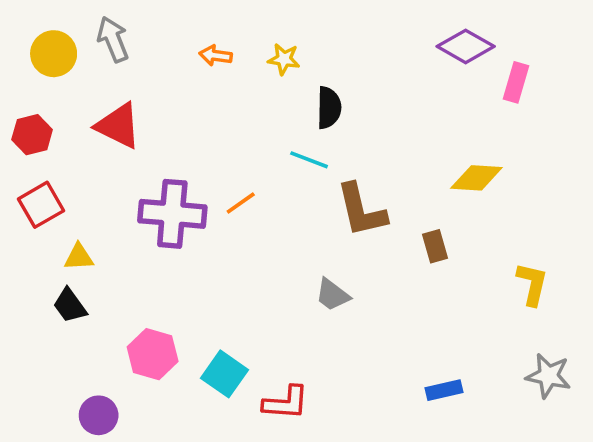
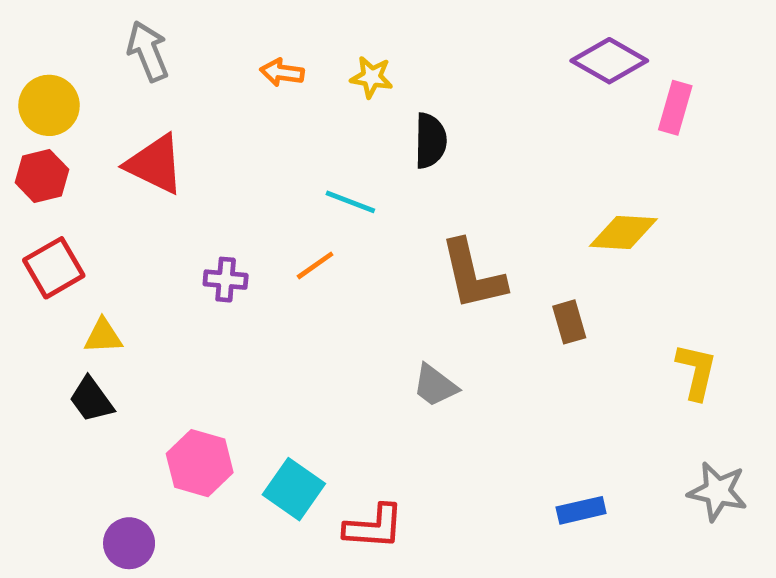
yellow circle: (54, 54) -> (49, 105), moved
cyan line: (309, 160) -> (350, 202), moved
purple cross: (172, 214) -> (226, 280), size x0.5

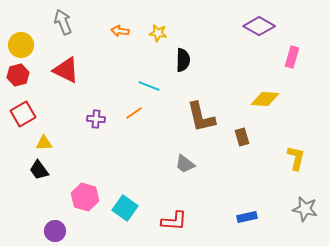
pink rectangle: (675, 108) -> (292, 57), moved
red L-shape: (374, 527) -> (174, 221), moved

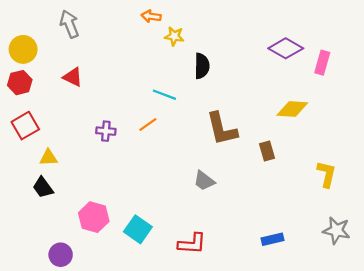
purple diamond: (259, 26) -> (286, 48), moved
orange arrow: (120, 31) -> (151, 16), moved
red triangle: (66, 70) -> (73, 77), size x0.7

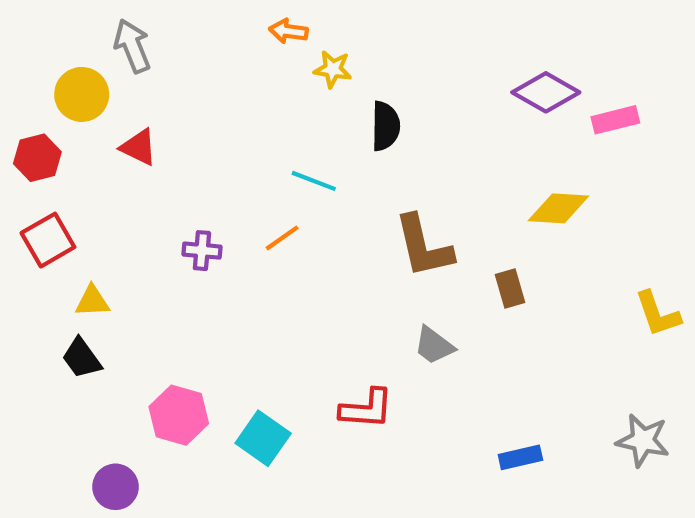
yellow circle: (23, 49) -> (82, 94), moved
pink rectangle: (322, 63) -> (615, 120), turned 60
yellow L-shape: (327, 174) -> (658, 314), moved, turned 148
gray trapezoid: (204, 181) -> (434, 345), moved
red L-shape: (192, 244) -> (366, 409), moved

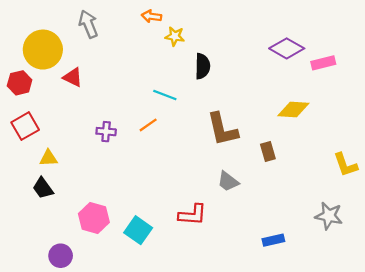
gray arrow: (132, 46) -> (88, 24), moved
yellow circle: (82, 94) -> (43, 50), size x1.4
gray star: (643, 440) -> (329, 216), moved

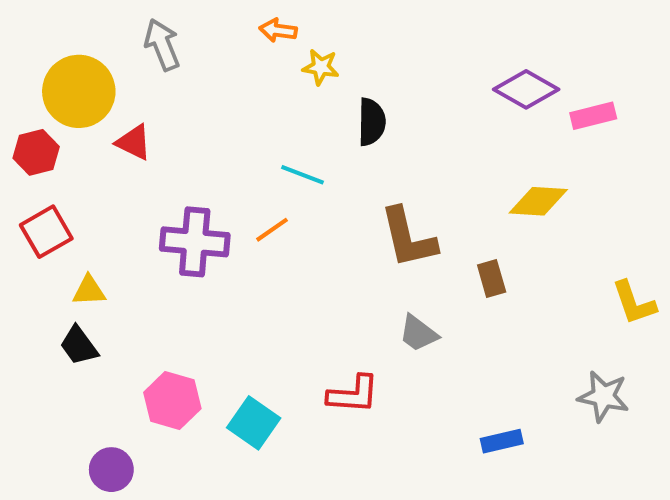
purple cross: (106, 132) -> (195, 242), size x1.8

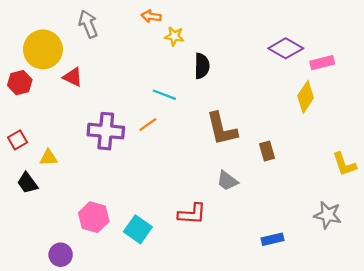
yellow diamond: (538, 201) -> (306, 97), moved, turned -60
red square: (46, 232) -> (18, 140), moved, size x0.7
black trapezoid: (79, 346) -> (27, 183), moved

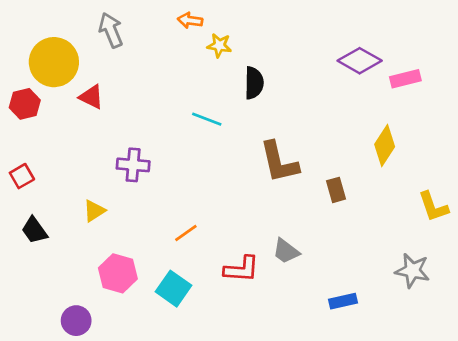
yellow diamond: (306, 97) -> (385, 145), moved
orange line: (148, 124) -> (186, 233), moved
purple cross: (106, 131) -> (133, 165), size x0.7
yellow triangle: (48, 158) -> (94, 211), moved, turned -30
gray trapezoid: (227, 181) -> (286, 251), moved

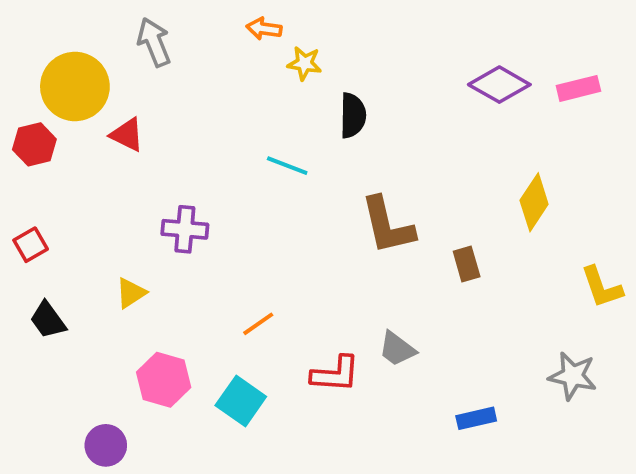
pink rectangle: (405, 79) -> (578, 88), moved

